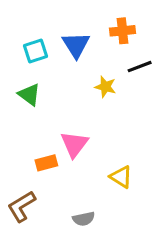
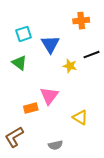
blue triangle: (76, 45) -> (50, 44), moved
black line: (140, 67) -> (91, 55), moved
yellow star: (105, 87) -> (70, 66), moved

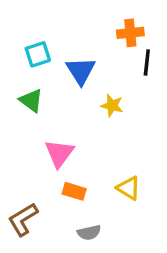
black line: (91, 55) -> (147, 63), moved, turned -63
pink triangle: (49, 96) -> (59, 153), moved
orange rectangle: (31, 108) -> (74, 191), moved, turned 32

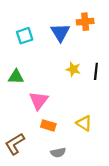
black line: (147, 63) -> (96, 71), moved
blue triangle: (81, 71) -> (60, 32), moved
green triangle: (31, 101) -> (16, 77), moved, turned -35

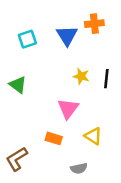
green triangle: (16, 77) -> (18, 85), turned 35
pink triangle: (39, 101) -> (68, 109), moved
gray semicircle: (58, 152) -> (79, 168), moved

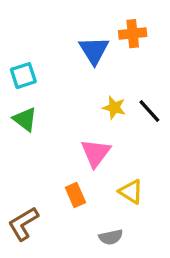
cyan square: (27, 39) -> (23, 76), moved
black line: (106, 79) -> (149, 111), turned -48
orange rectangle: (54, 138) -> (75, 195), turned 49

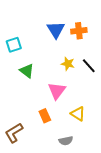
orange cross: (133, 34) -> (79, 31), moved
green triangle: (25, 119) -> (27, 71), moved

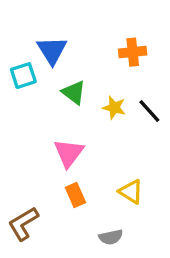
blue triangle: (56, 30) -> (52, 50), moved
green triangle: (27, 71) -> (74, 92), moved
pink triangle: (57, 91) -> (69, 153), moved

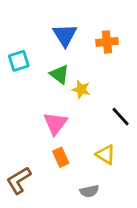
blue triangle: (52, 50) -> (65, 35), moved
yellow star: (114, 108) -> (81, 89), moved
black line: (149, 111) -> (121, 117), moved

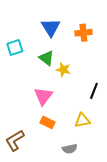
black line: (121, 117) -> (94, 91), turned 63
yellow triangle: (106, 155) -> (82, 120), turned -42
orange rectangle: (61, 157) -> (48, 122), turned -40

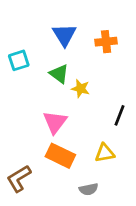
orange rectangle: (48, 122) -> (60, 156), size x1.5

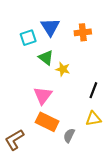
cyan square: (19, 60) -> (28, 38), moved
yellow triangle: (105, 153) -> (93, 119), moved
gray semicircle: (89, 189) -> (69, 135), moved, turned 128

